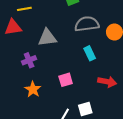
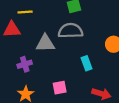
gray semicircle: (87, 24) -> (70, 31), moved

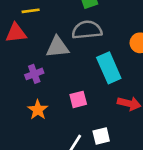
cyan rectangle: (86, 63) -> (109, 68), size x1.6

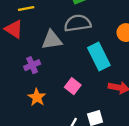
red triangle: (16, 33) -> (14, 29), turned 42
pink square: (78, 99) -> (73, 86), turned -35

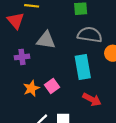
gray semicircle: (78, 23) -> (90, 35), moved
orange star: (37, 97) -> (31, 88), moved

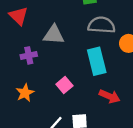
orange star: (31, 88) -> (25, 93), moved

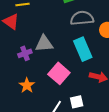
gray triangle: (54, 35) -> (44, 44), moved
pink square: (64, 85) -> (59, 73), size x1.5

